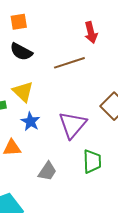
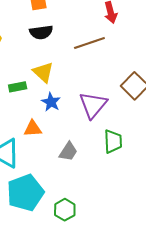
black semicircle: (21, 52) -> (41, 32), turned -35

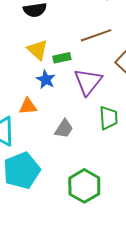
brown line: (89, 43) -> (96, 35), moved
green rectangle: (18, 87) -> (62, 58), moved
green hexagon: (65, 210) -> (84, 186), moved, size x1.5

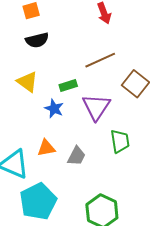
yellow triangle: (38, 50) -> (27, 82), moved
orange triangle: (28, 106) -> (46, 148), moved

